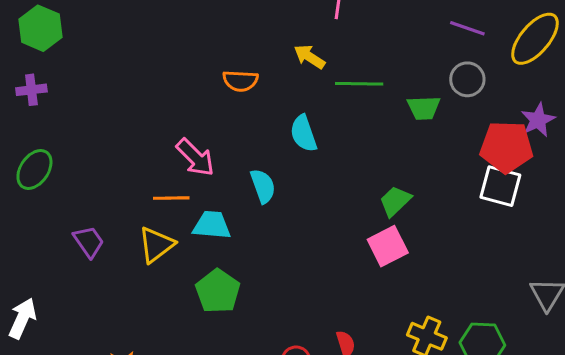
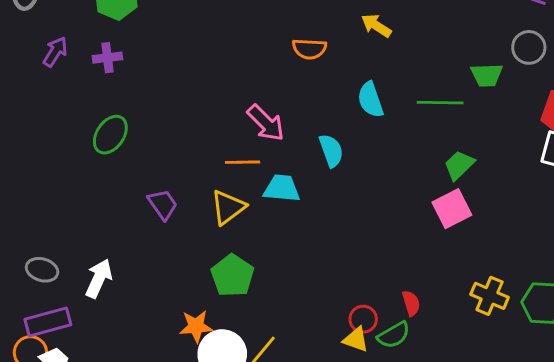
green line: (359, 84) -> (440, 103), moved
green pentagon: (218, 291) -> (232, 276), moved

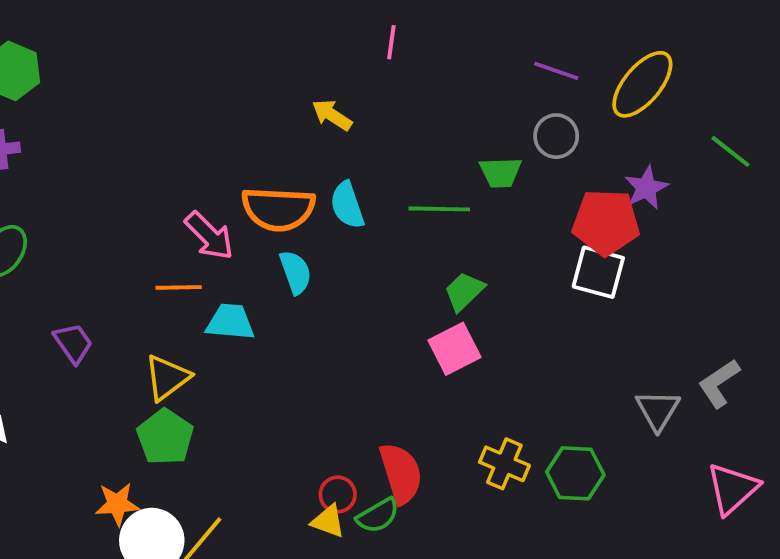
yellow arrow: (376, 26) -> (332, 115), moved
orange semicircle: (309, 49) -> (278, 209), moved, size x1.6
yellow triangle: (228, 207) -> (167, 378), moved
red semicircle: (411, 303) -> (401, 473), size x1.8

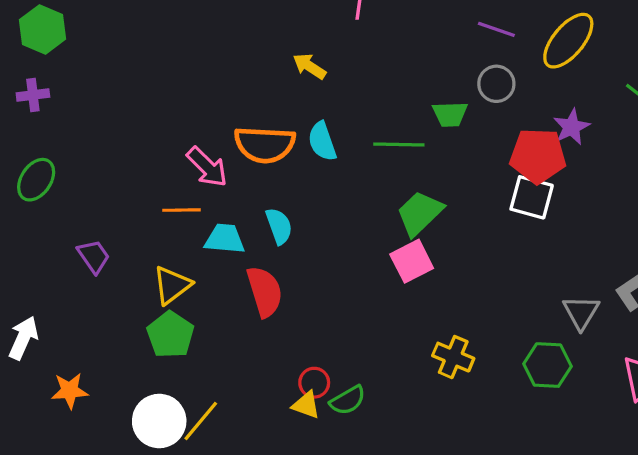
cyan semicircle: (295, 272) -> (279, 226), moved
green trapezoid: (464, 291) -> (420, 213), size x1.4
red semicircle: (401, 473) -> (265, 292), moved
green hexagon: (575, 473) -> (548, 365), moved
orange star: (117, 504) -> (70, 391), moved

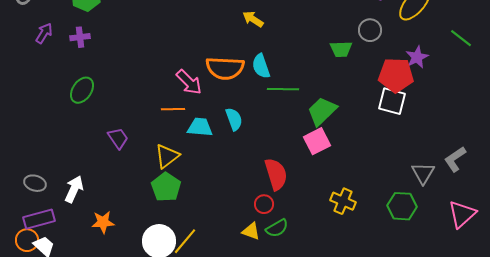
green line: (399, 145) -> (283, 89), moved
red semicircle: (265, 292) -> (276, 174), moved
red circle: (314, 383) -> (264, 204), moved

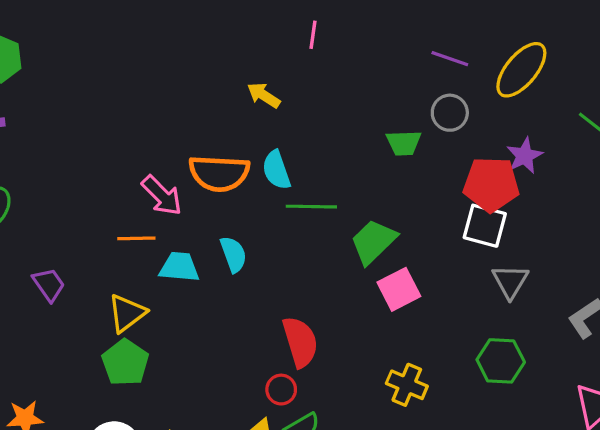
pink square: (317, 141) -> (399, 289), moved
gray triangle: (423, 173) -> (510, 281), moved
green hexagon: (402, 206) -> (501, 361), moved

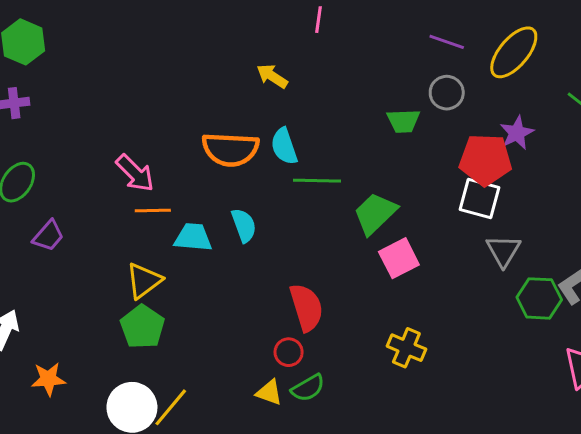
pink arrow: (162, 195) -> (135, 173), moved
purple trapezoid: (49, 285) -> (48, 236), moved, turned 76
green hexagon: (501, 361) -> (539, 298), moved

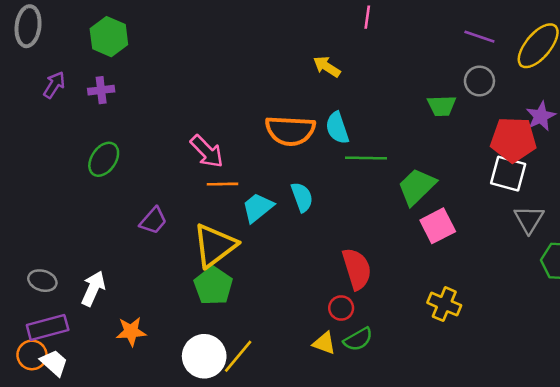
purple trapezoid: (48, 236) -> (153, 221), moved
cyan trapezoid: (193, 237) -> (258, 208), turned -44
yellow triangle: (144, 281) -> (215, 245), size x1.4

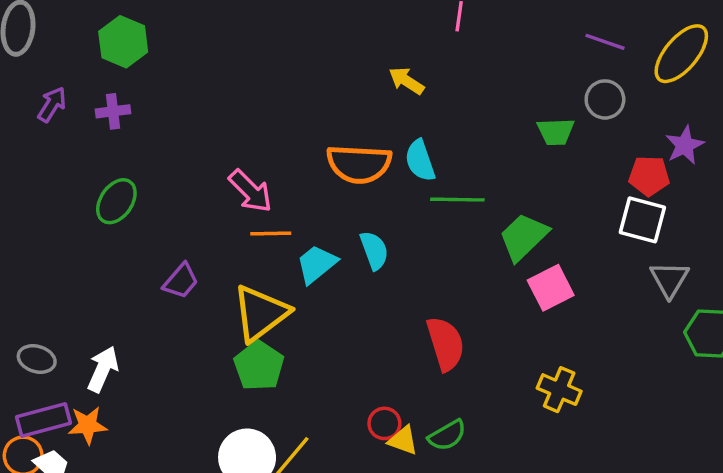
red pentagon: (513, 140) -> (649, 176), size x0.7
red circle: (341, 308) -> (384, 423), moved
orange star: (131, 331) -> (88, 425), moved

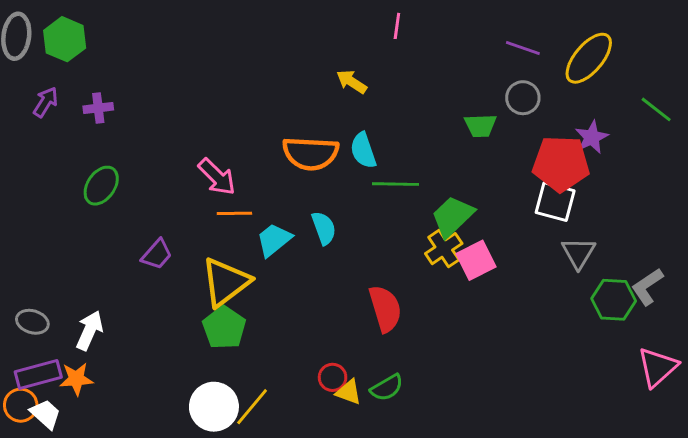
green hexagon: (123, 42) -> (65, 39), moved
red pentagon: (649, 176) -> (561, 164), size x1.6
yellow cross: (559, 390) -> (444, 249), moved, turned 33

